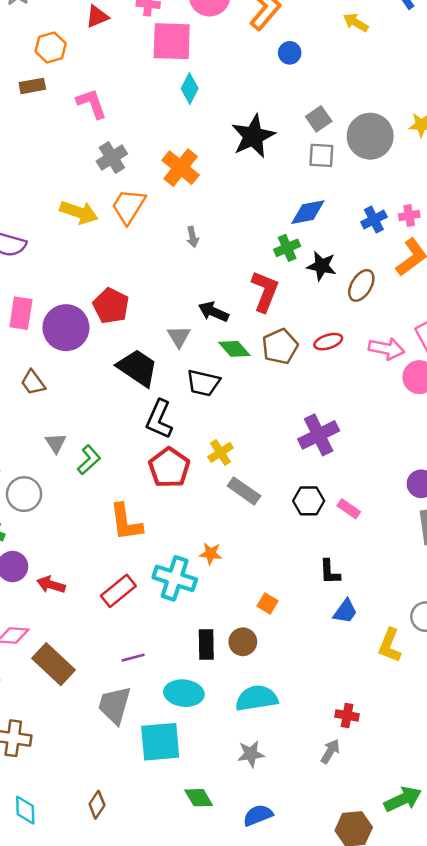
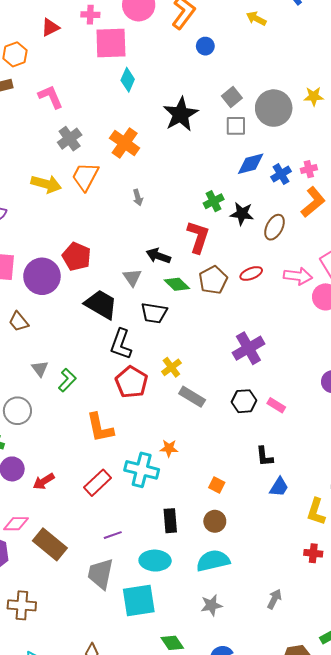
blue diamond: (308, 212) -> (251, 164), moved
red arrow: (51, 585) -> (44, 481), turned -45
brown circle: (243, 642) -> (215, 521), moved
red cross: (347, 715) -> (313, 553), moved

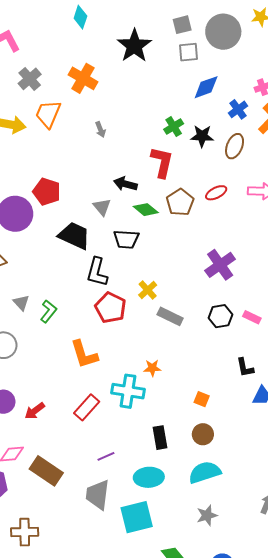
gray square: (232, 97) -> (182, 25), turned 30
blue cross: (281, 174) -> (238, 109), moved

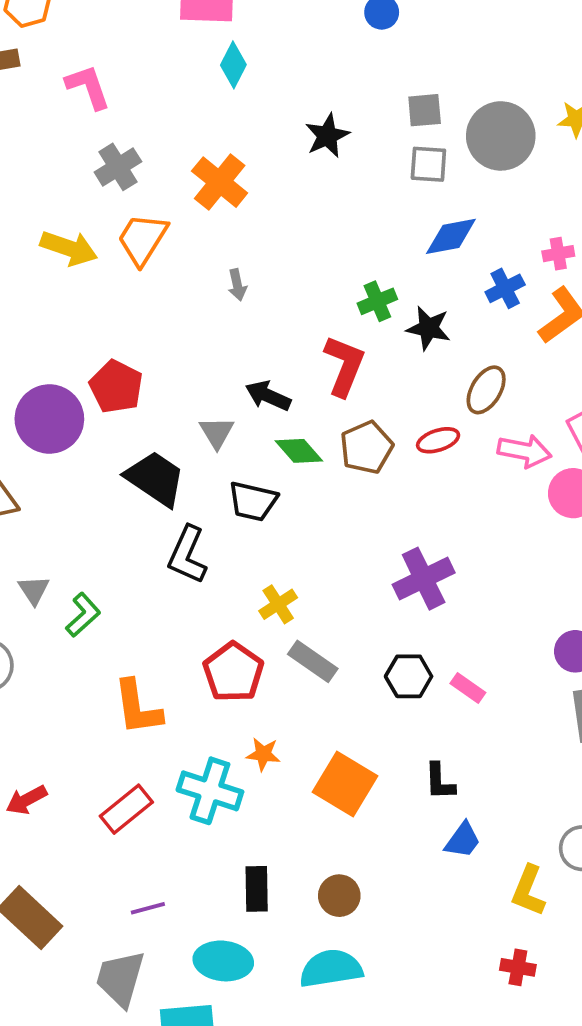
black star: (134, 46) -> (327, 136), size x0.7
brown ellipse: (235, 146) -> (486, 390), moved
red pentagon: (111, 308) -> (233, 672), moved
orange square: (202, 399) -> (345, 784), moved, size x2.0

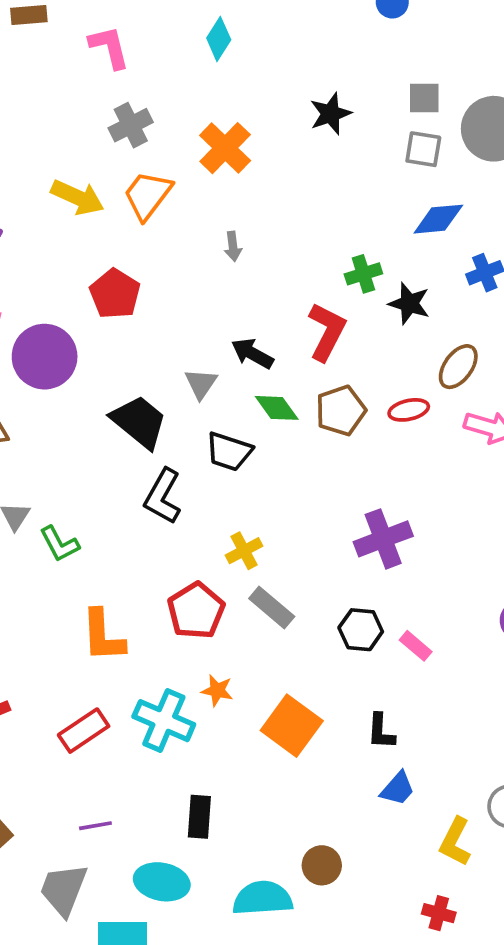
cyan diamond: (233, 65) -> (219, 39), moved
red pentagon: (116, 387) -> (115, 294), moved
green L-shape: (83, 615) -> (59, 544), turned 99
brown circle: (339, 896) -> (322, 865), moved

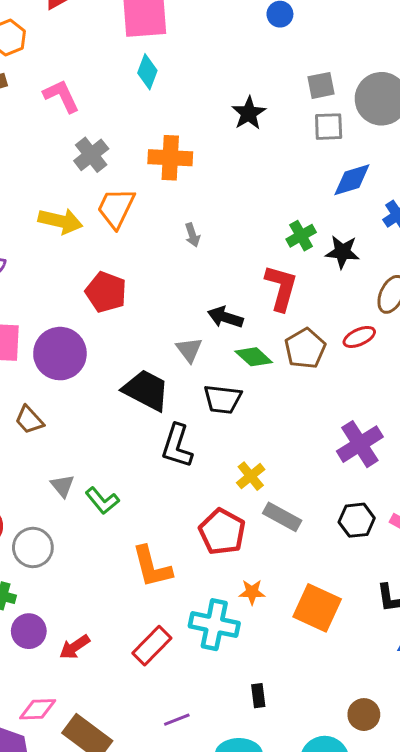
orange cross: (225, 148) -> (170, 158), turned -30
black rectangle: (199, 817) -> (258, 696), size x0.7

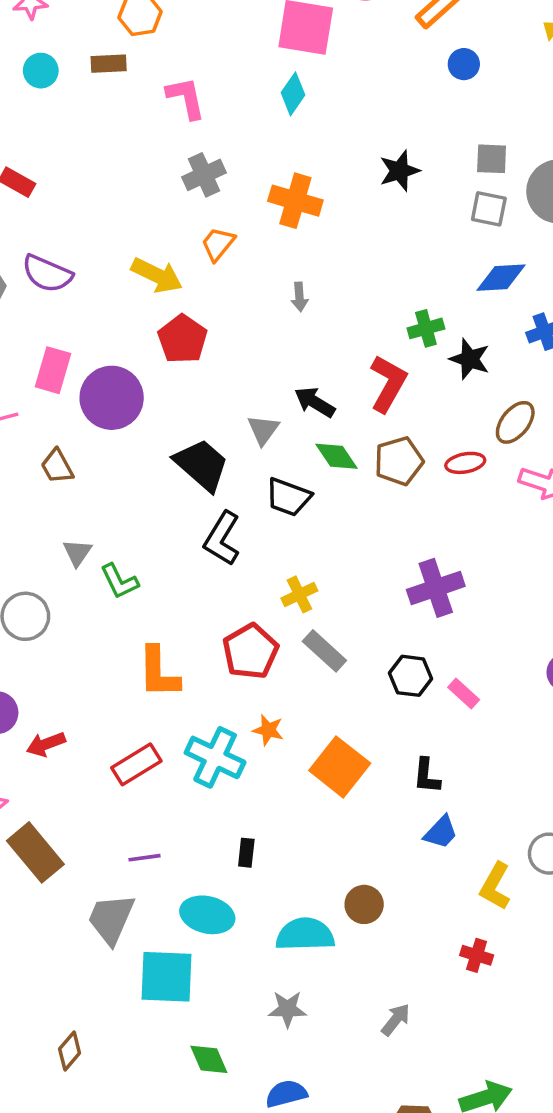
orange trapezoid: (116, 208) -> (218, 244), size x0.7
yellow arrow: (60, 221) -> (157, 275), moved

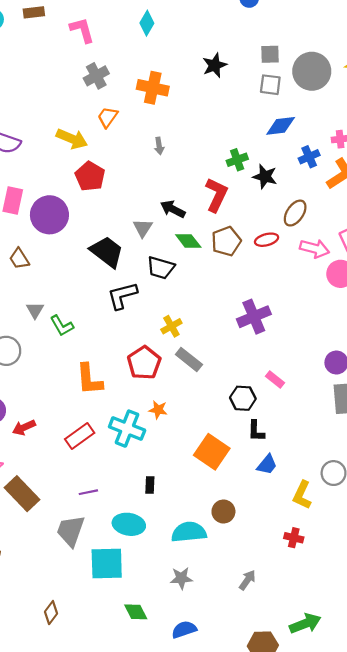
black L-shape: (222, 539) -> (122, 296), turned 48
black hexagon: (411, 676) -> (243, 398), moved
orange square: (340, 767) -> (212, 452), moved

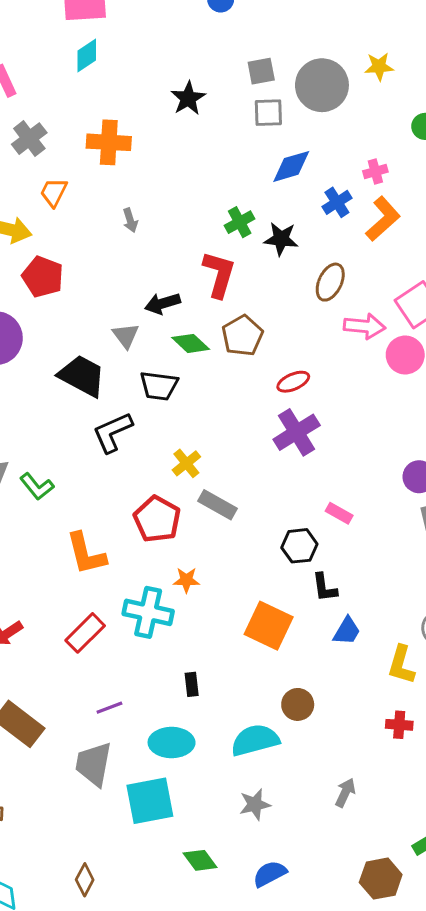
cyan diamond: (147, 23) -> (87, 56), turned 35
black arrow: (173, 209) -> (163, 303), turned -35
red ellipse: (267, 240) -> (293, 382), moved

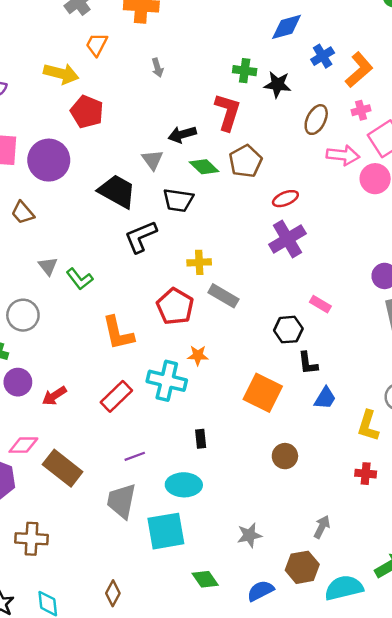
pink cross: (375, 171) -> (361, 110), moved
green cross: (240, 222) -> (245, 71), turned 35
yellow cross: (186, 463) -> (199, 262), turned 35
cyan semicircle: (255, 740) -> (344, 588), moved
brown hexagon: (381, 879) -> (302, 567), moved

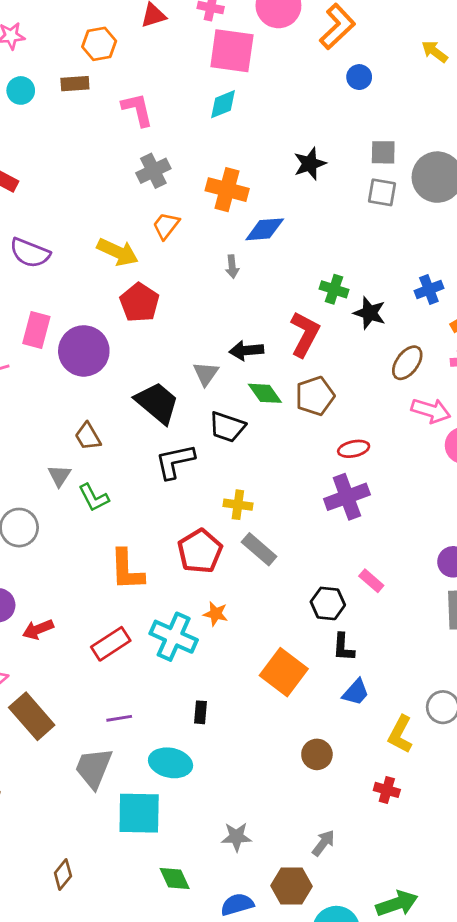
blue diamond: (287, 27) -> (265, 229), moved
brown trapezoid: (23, 213) -> (88, 436), moved
brown circle: (285, 456) -> (317, 754), moved

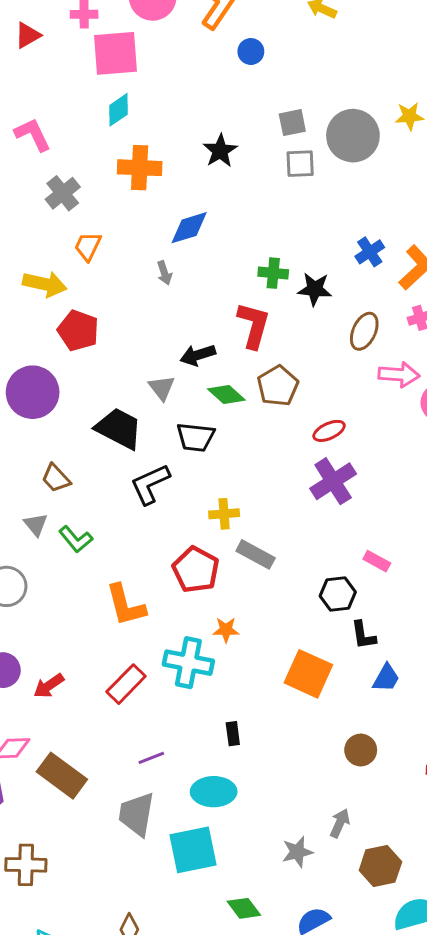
orange cross: (227, 190) -> (140, 168), moved
gray arrow: (323, 843) -> (340, 823), moved
brown hexagon: (291, 886) -> (380, 866), moved

